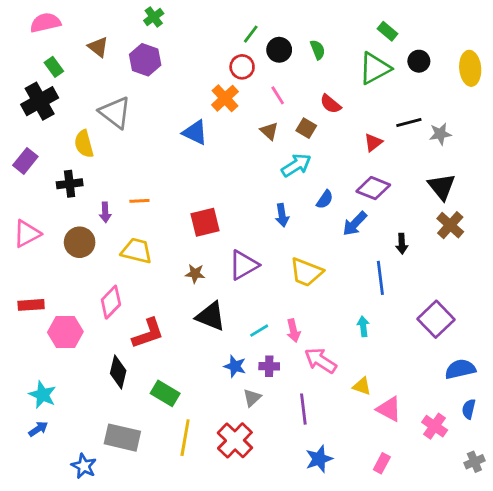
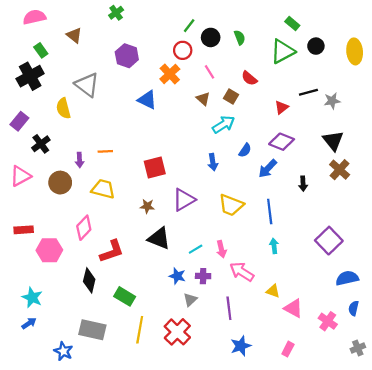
purple hexagon: (145, 60) -> (127, 56), moved
black cross: (70, 184) -> (41, 144), moved, turned -30
blue line: (380, 278) -> (270, 212), moved

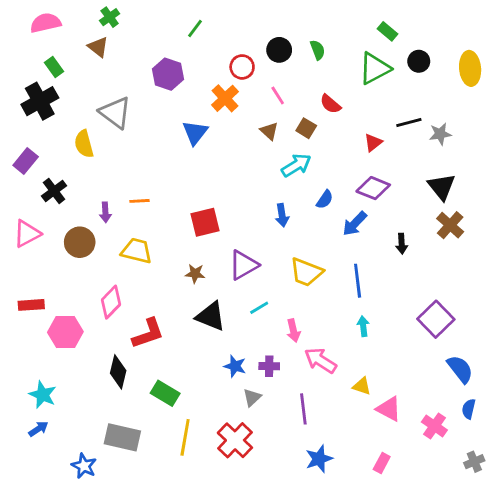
green cross: (116, 13) -> (110, 17), moved
green line: (189, 26) -> (195, 29), moved
blue triangle: (147, 100) -> (195, 133), turned 42
cyan line: (196, 249) -> (259, 308), moved
blue semicircle: (347, 278) -> (460, 369), turned 65

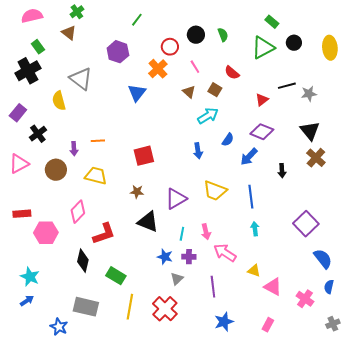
purple triangle: (244, 265) -> (176, 199), moved
cyan line: (259, 308) -> (182, 234), moved, turned -48

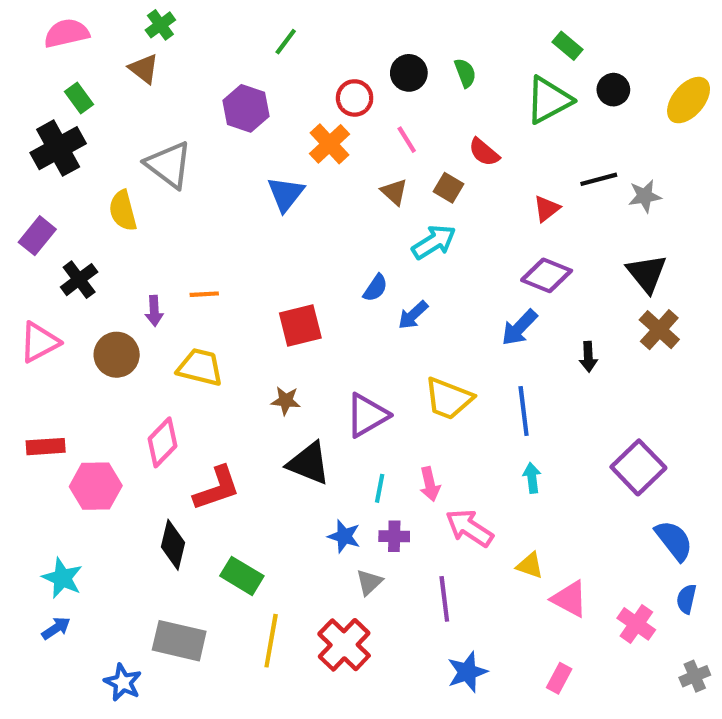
yellow ellipse: (330, 48) -> (689, 100), turned 45
blue semicircle: (228, 140) -> (375, 288), moved
blue arrow: (198, 151) -> (413, 315), turned 56

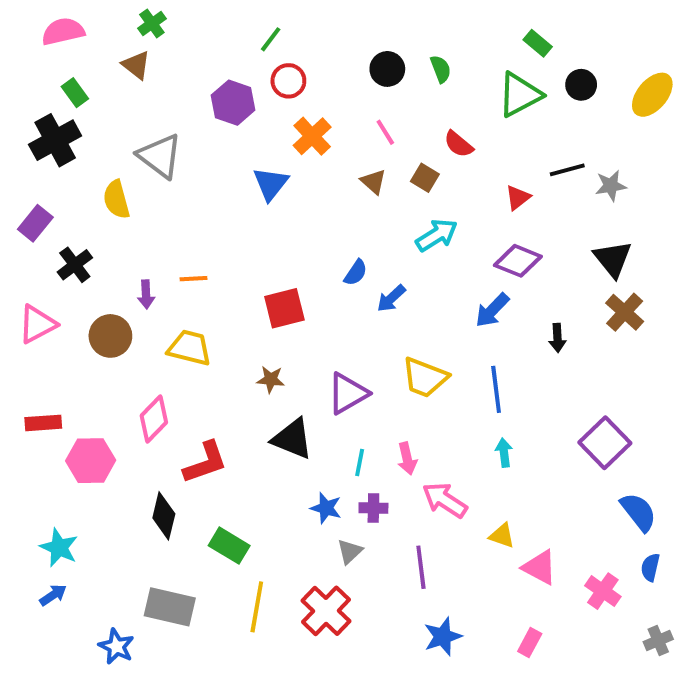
red circle: (355, 98) -> (288, 81), moved
cyan arrow: (434, 242) -> (437, 235), moved

